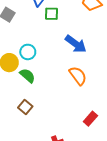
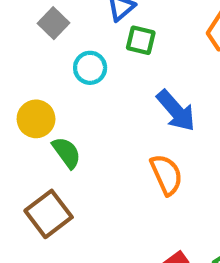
cyan circle: (28, 52) -> (90, 68), moved
brown square: (25, 107) -> (49, 214), size x1.5

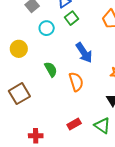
green square: (141, 40) -> (72, 18), turned 32
green semicircle: (67, 153) -> (51, 69), moved

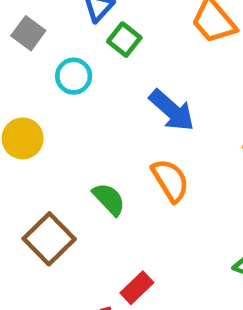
green semicircle: (51, 69) -> (109, 199), moved
red rectangle: (74, 124) -> (137, 288), moved

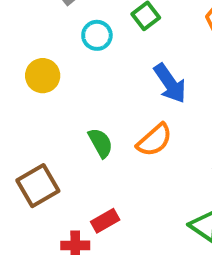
orange semicircle: (170, 180) -> (154, 140), turned 66
brown square: (49, 239) -> (38, 186), moved

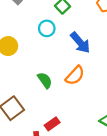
cyan circle: (97, 35) -> (47, 28), moved

